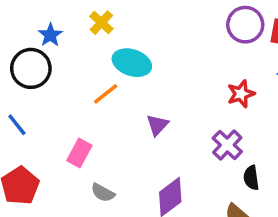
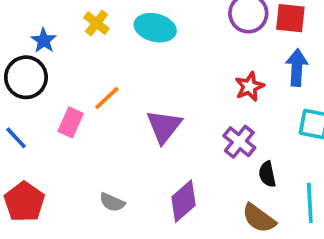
cyan ellipse: (132, 63) -> (155, 28), moved
purple triangle: (157, 125) -> (164, 126), size x1.5
pink rectangle: (79, 153) -> (71, 122), moved

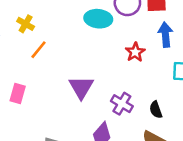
cyan ellipse: (155, 28) -> (98, 19), moved
orange line: (107, 98) -> (39, 50), moved
purple cross: (239, 142) -> (122, 104), moved

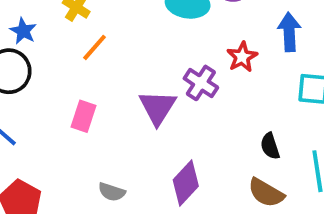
pink rectangle: (18, 94) -> (83, 116), moved
purple cross: (122, 104) -> (201, 83), moved

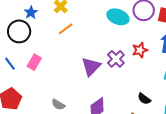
pink rectangle: (83, 116) -> (34, 62), moved
black semicircle: (270, 146) -> (144, 99), turned -48

